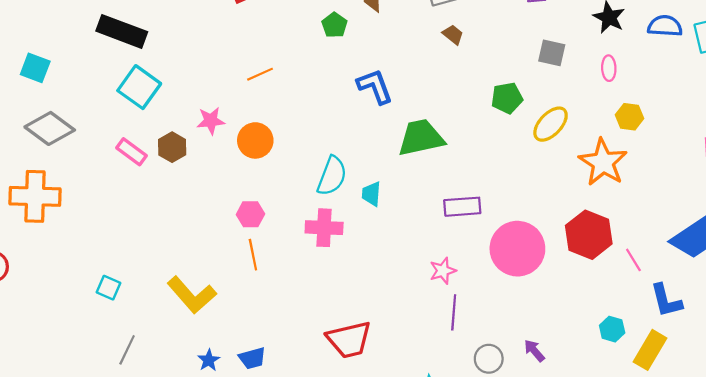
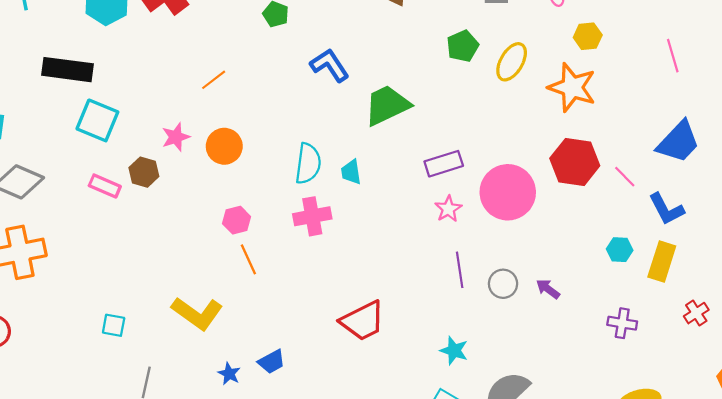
pink star: (443, 271) -> (448, 209), moved
gray circle: (489, 359) -> (503, 284), moved

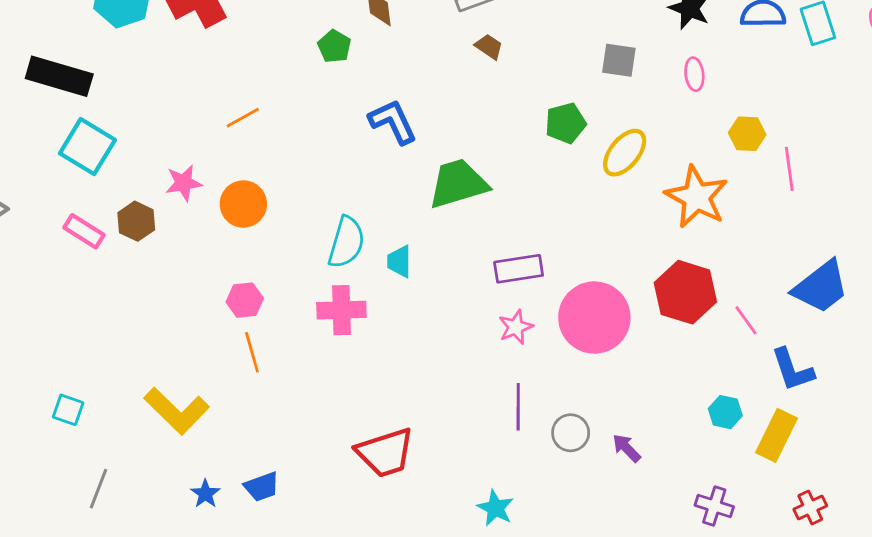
yellow hexagon: (588, 36) -> (747, 134), moved
pink line: (673, 56) -> (789, 169), moved

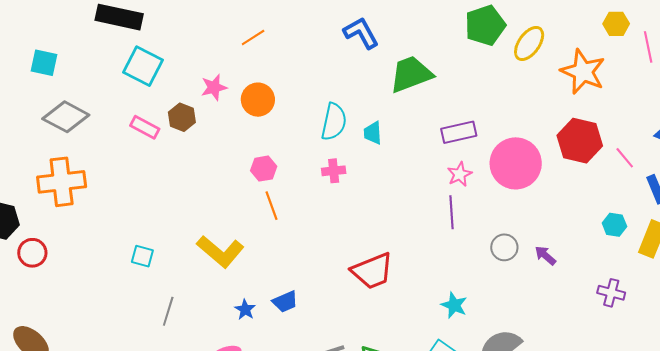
green pentagon: (565, 123) -> (485, 25), size x1.4
pink cross: (341, 310) -> (334, 171), size x0.7
purple line: (518, 407) -> (451, 212), moved

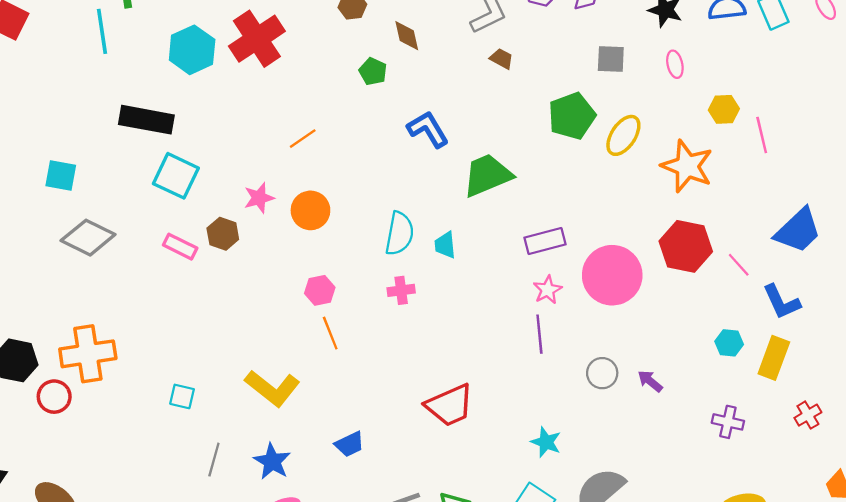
orange cross: (62, 182) -> (88, 354), moved
blue star: (245, 309) -> (272, 461), moved, size x1.5

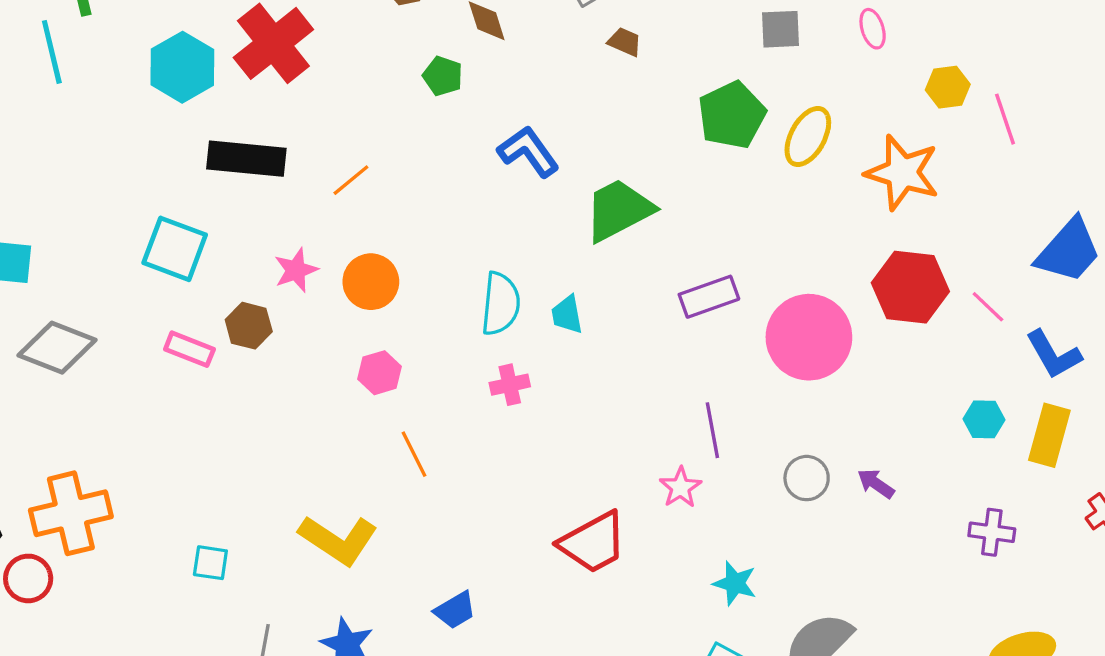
black rectangle: (146, 120) -> (246, 159), moved
pink hexagon: (320, 290) -> (380, 373), moved
pink star: (548, 290) -> (680, 487), moved

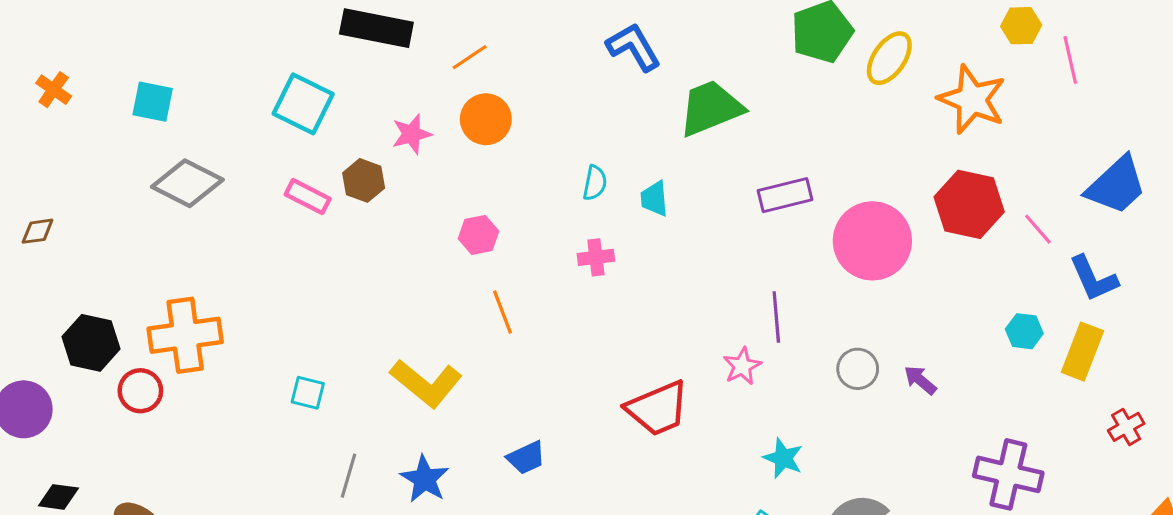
orange circle: (371, 282) -> (486, 119), moved
cyan semicircle: (501, 304) -> (595, 183), size x0.6
purple cross: (992, 532) -> (1008, 474), moved, size x1.6

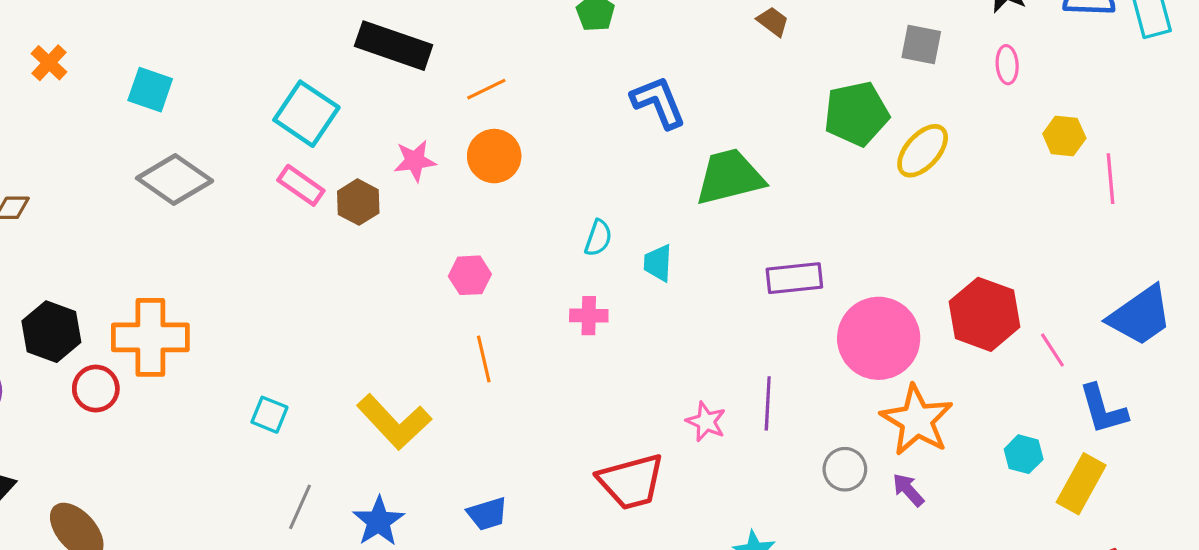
orange star: (972, 99) -> (917, 420), moved
pink rectangle: (308, 197) -> (301, 185), moved
pink star: (742, 366) -> (706, 422), moved, turned -30

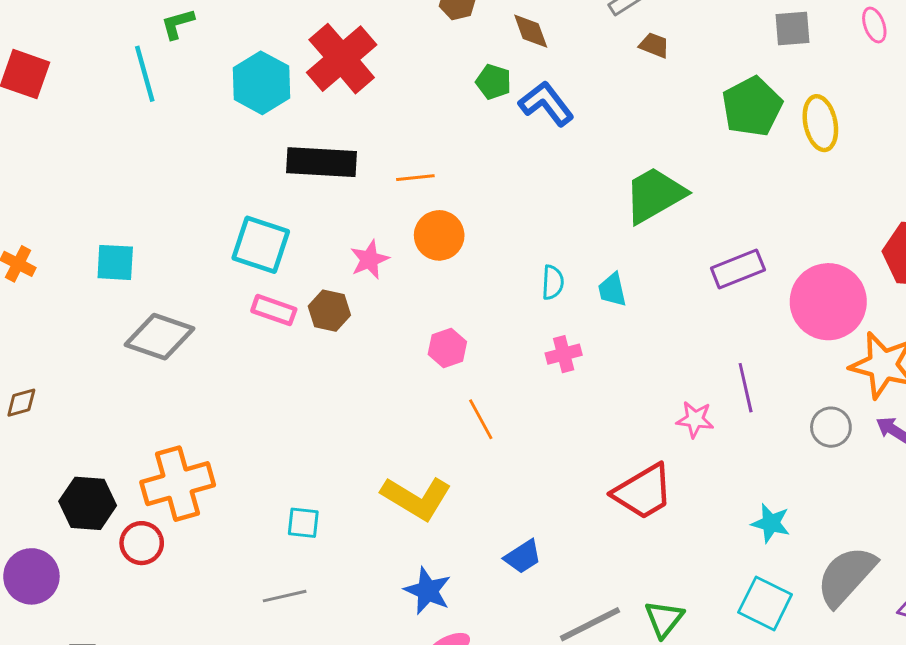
orange line: (486, 89) -> (415, 178), turned 36
blue L-shape: (658, 102) -> (546, 104), moved
yellow ellipse: (923, 151) -> (820, 123), turned -38
gray line: (300, 507) -> (285, 596), moved, turned 69

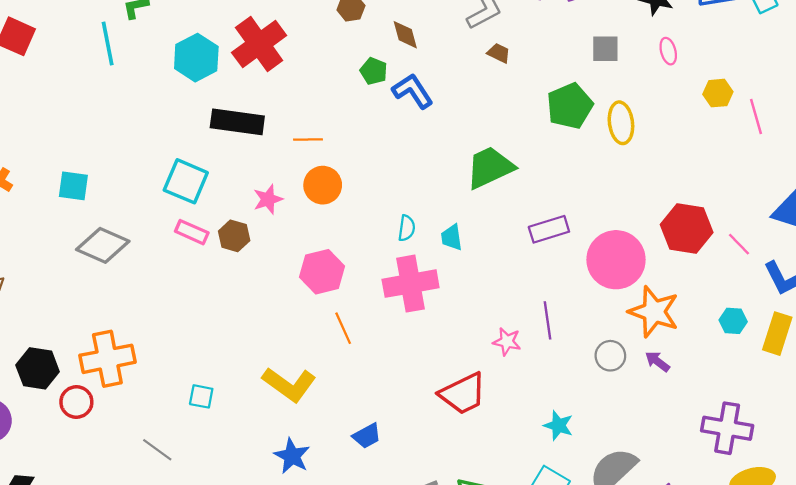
pink hexagon: (447, 348) -> (322, 272), size x1.5
pink cross: (564, 354) -> (411, 284), size x2.0
gray line: (285, 596) -> (157, 450), moved, turned 44

